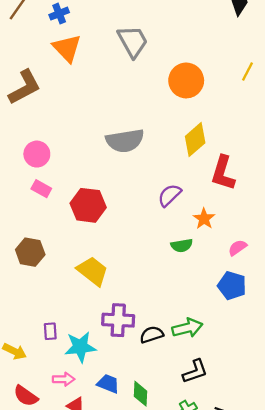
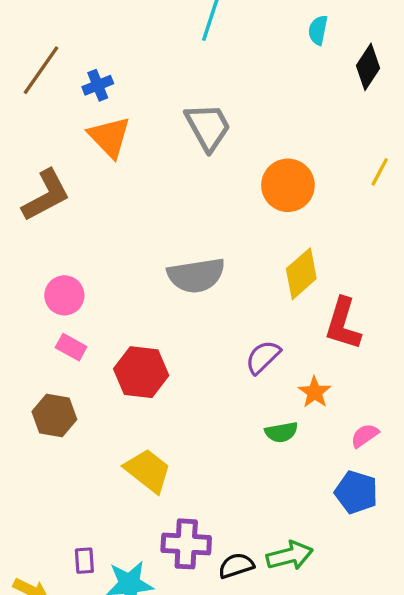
brown hexagon: (30, 252) -> (54, 416), moved

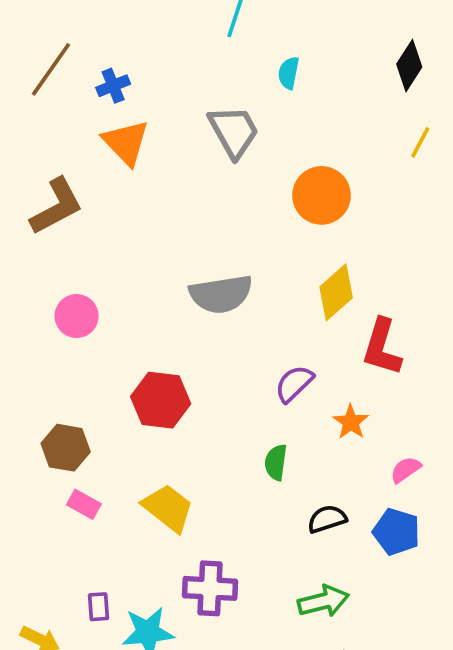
cyan semicircle: (318, 30) -> (289, 73), moved
yellow line: (380, 172) -> (420, 142), moved
pink rectangle: (71, 347) -> (84, 504), moved
green semicircle: (281, 432) -> (276, 462), moved, turned 108
black semicircle: (236, 566) -> (327, 519), moved

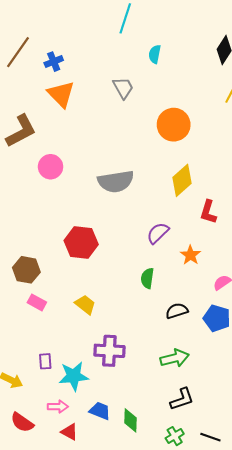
gray trapezoid: (234, 131) -> (123, 88), size x0.7
pink circle: (77, 316) -> (51, 167), moved
red L-shape: (382, 347) -> (208, 212), size x0.7
yellow trapezoid: (168, 508) -> (85, 305), size x0.7

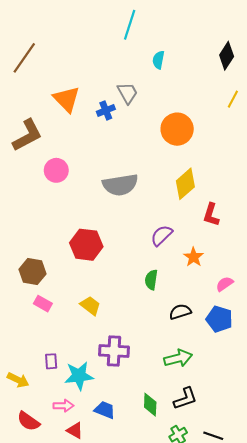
blue cross: (54, 62) -> (106, 110), moved
green diamond: (130, 420) -> (150, 405), moved

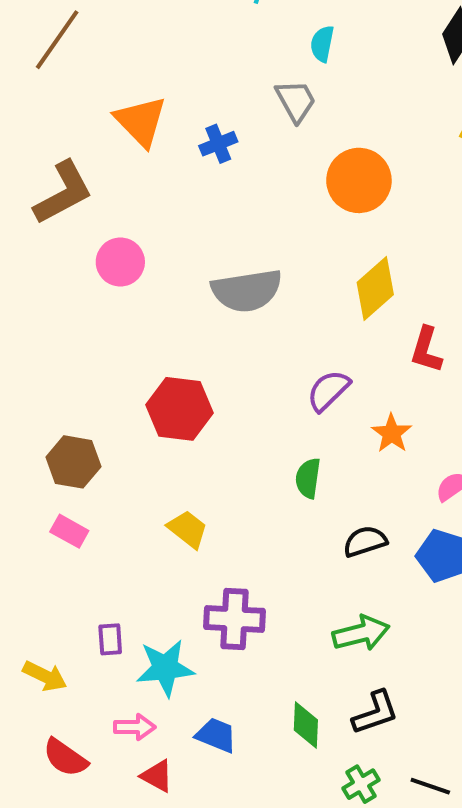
gray trapezoid: (127, 93) -> (296, 101), moved
pink rectangle: (43, 304) -> (69, 531), moved

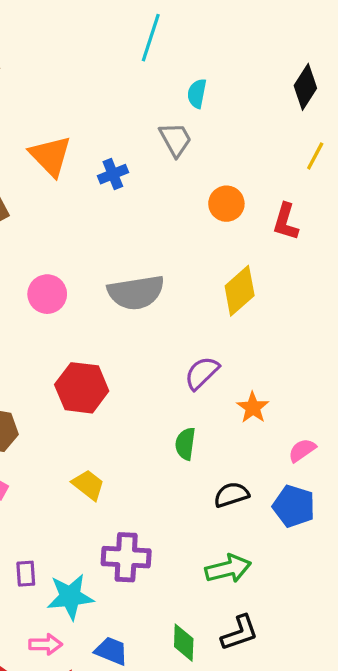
orange circle: (359, 180) -> (226, 204), size x0.7
pink circle: (120, 262) -> (47, 294), moved
red L-shape: (426, 350) -> (286, 222), moved

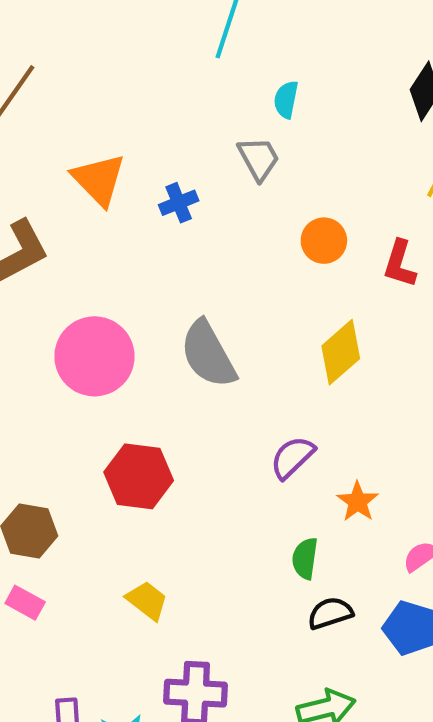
gray semicircle: (136, 292) -> (208, 354), turned 70
pink circle: (47, 294) -> (94, 356), size x1.6
green semicircle: (185, 444) -> (305, 558), moved

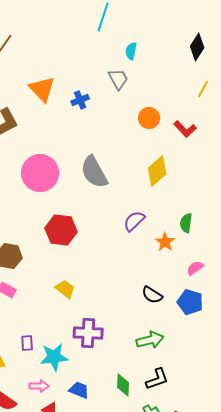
red L-shape: (400, 264) -> (185, 129), turned -60
green semicircle: (305, 558) -> (186, 223), moved
black semicircle: (330, 613) -> (152, 295), turned -130

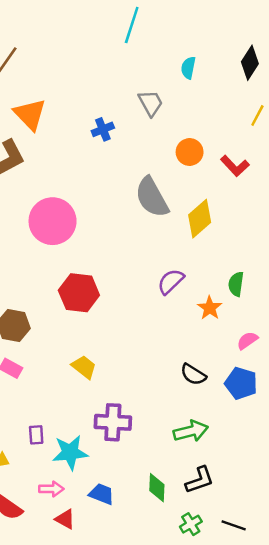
cyan semicircle: (131, 51) -> (188, 68), moved
orange triangle: (42, 89) -> (30, 114), moved
gray semicircle: (94, 172) -> (152, 197), moved

